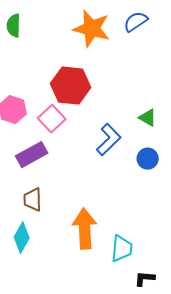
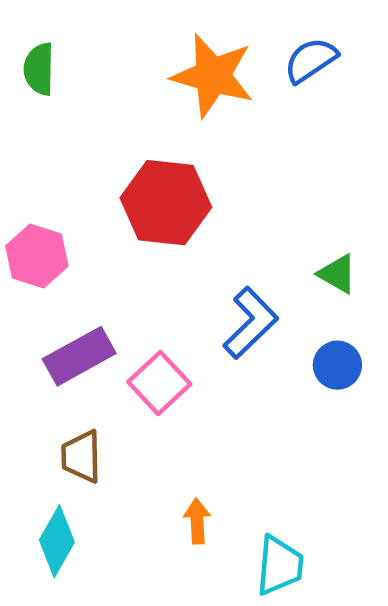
pink square: (52, 119) -> (159, 383), moved
orange arrow: (85, 229) -> (197, 521), size x0.5

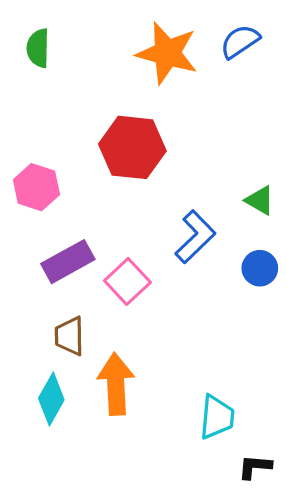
orange arrow: (197, 521) -> (116, 384), moved, size x1.8

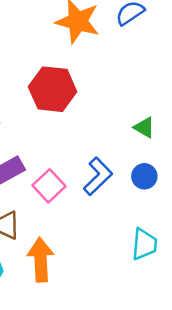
blue L-shape: (195, 237) -> (98, 176), moved
cyan trapezoid: (217, 417) -> (144, 244), moved

